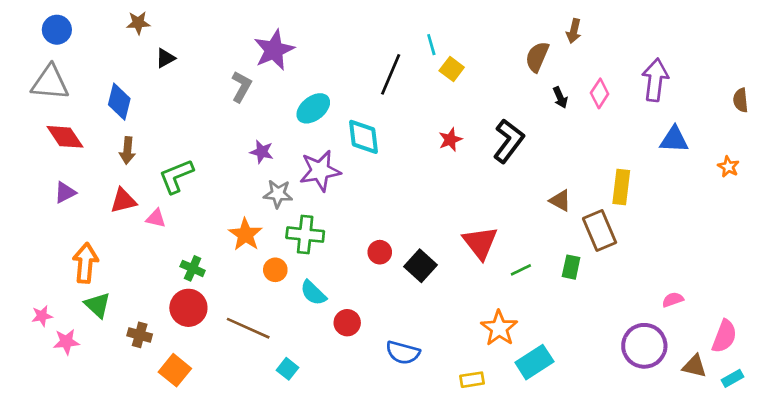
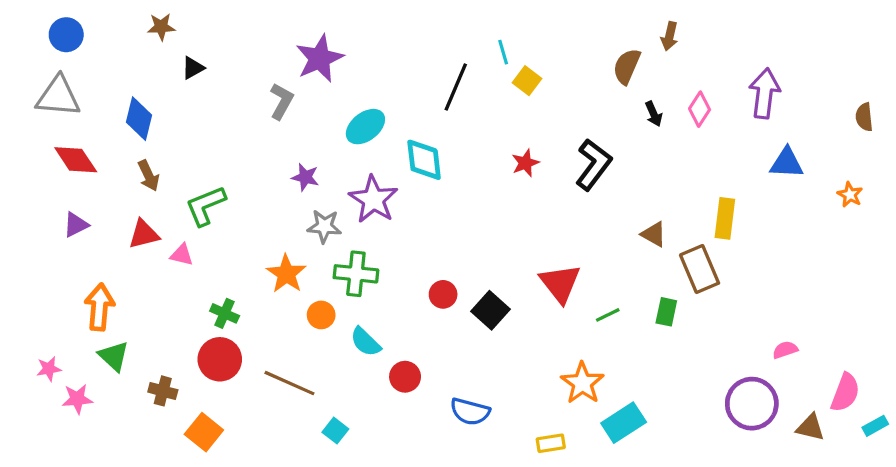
brown arrow: (127, 150) -> (149, 176), turned -30
purple star: (320, 171) -> (373, 199), turned -30
cyan rectangle: (732, 378) -> (875, 426), moved

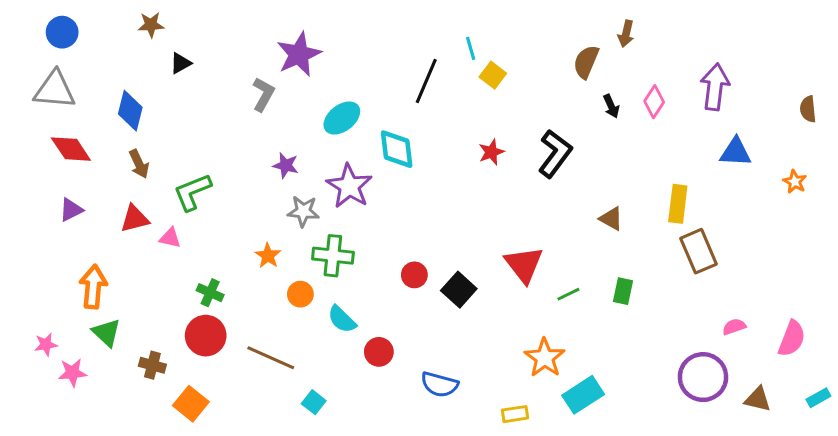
brown rectangle: (700, 269) -> (699, 251), moved
orange star: (286, 274) -> (268, 256), size x0.7
pink semicircle: (845, 393) -> (792, 339), moved

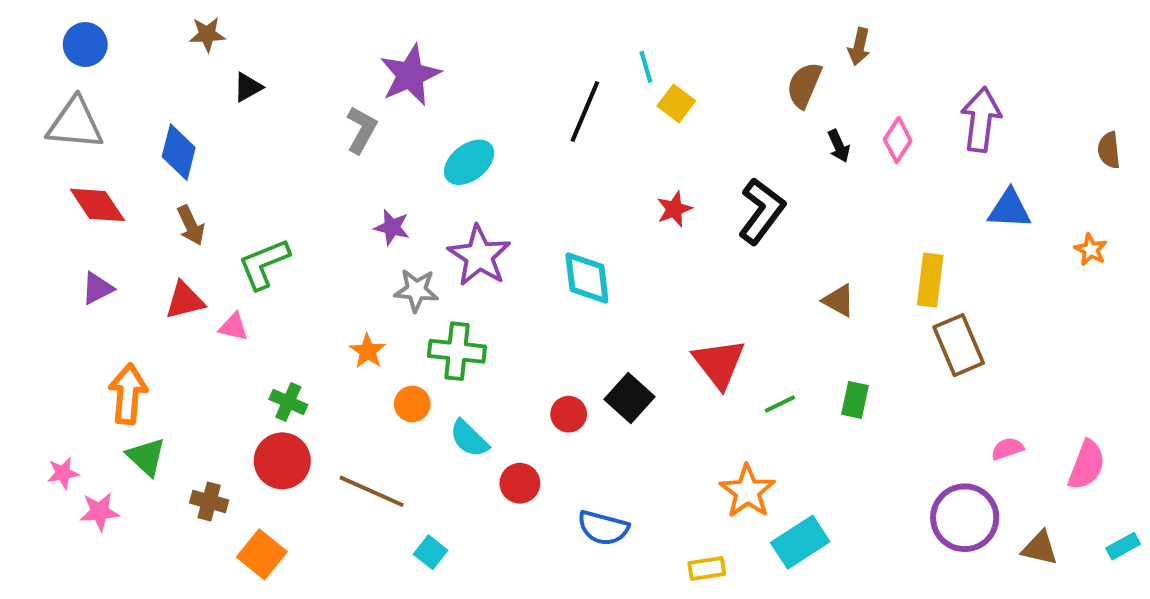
cyan diamond: (397, 149) -> (587, 278), moved
red circle: (414, 275) -> (569, 414), moved

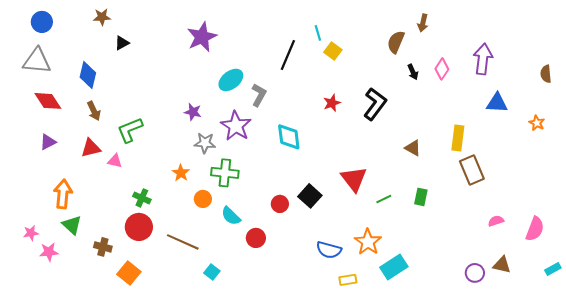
gray L-shape: (361, 130) -> (259, 95), moved
purple circle: (965, 518) -> (475, 273), moved, size x0.6
blue semicircle: (603, 528) -> (329, 250), moved
brown triangle: (1040, 548) -> (502, 265), moved

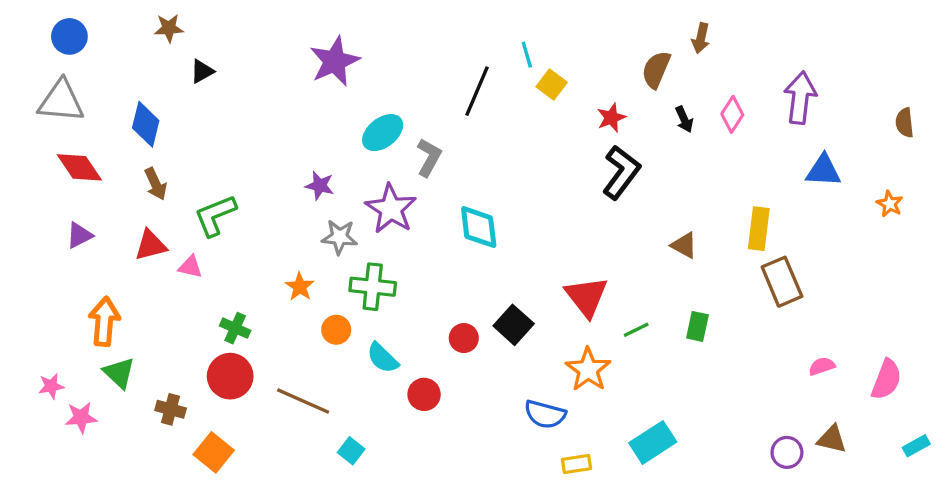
red star: (332, 103) -> (611, 118), moved
orange star: (368, 242) -> (588, 370), moved

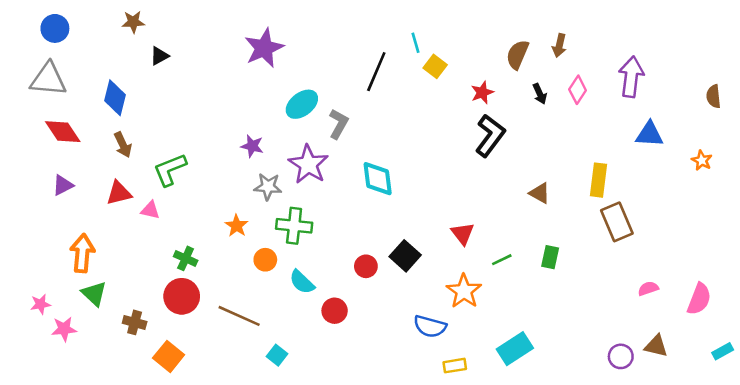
brown arrow: (701, 38) -> (559, 45), moved
red triangle: (586, 297) -> (463, 234), size x0.7

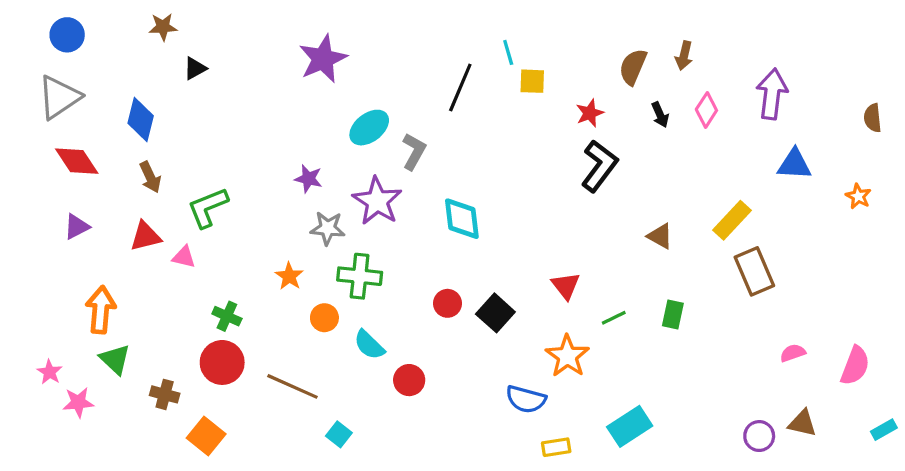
yellow square: (435, 66) -> (532, 81), turned -35
gray triangle: (48, 79) -> (59, 97), turned -39
yellow rectangle: (599, 180) -> (732, 220), turned 36
red circle: (366, 266) -> (447, 303), moved
pink star: (41, 304) -> (50, 372), turned -30

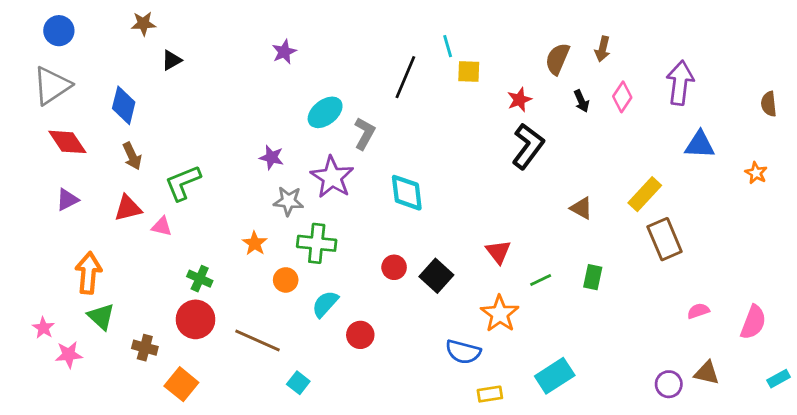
purple star: (323, 59) -> (284, 52), size x0.6
cyan semicircle: (369, 345) -> (325, 304), turned 88

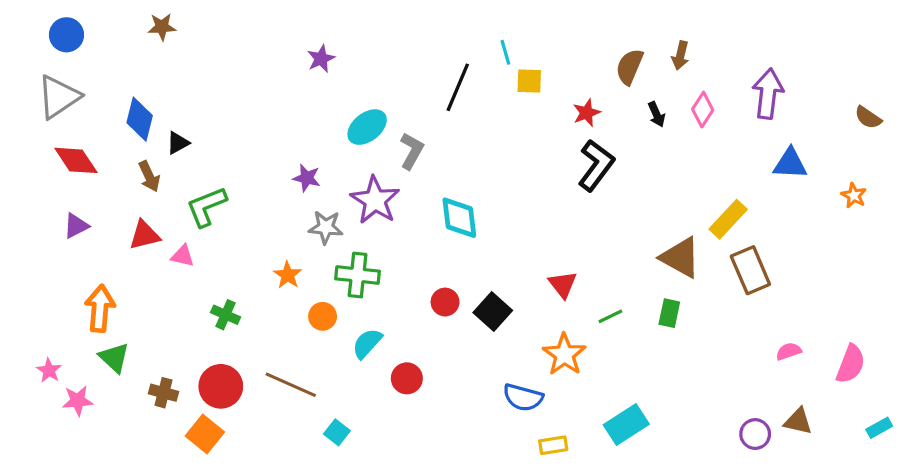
black triangle: (172, 60) -> (178, 143), moved
brown semicircle: (769, 104) -> (868, 118), turned -50
brown triangle: (581, 208) -> (680, 257), moved, size x1.6
red circle: (196, 319) -> (221, 386), moved

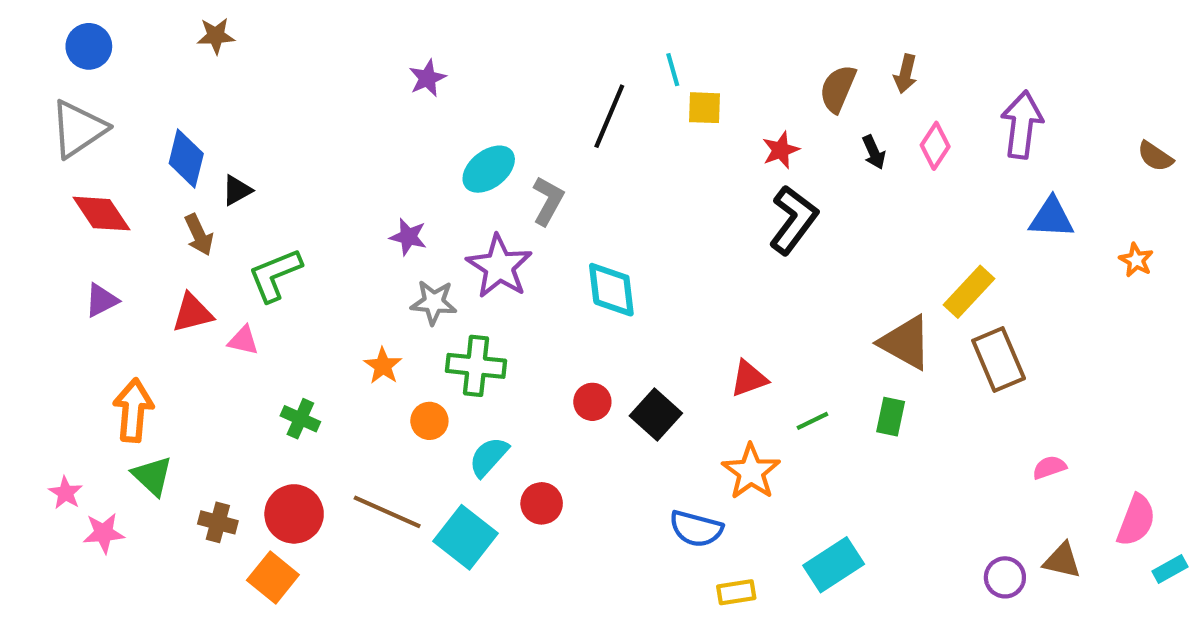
red triangle: (563, 285) -> (749, 379), turned 48
pink semicircle: (851, 364) -> (1136, 520), moved
cyan square: (337, 432) -> (465, 537), moved, size x1.8

